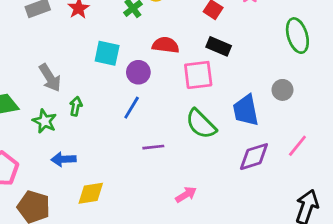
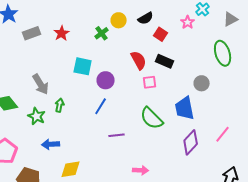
red semicircle: (166, 45) -> (139, 60), moved, turned 54
pink square: (198, 75) -> (150, 82), size x0.6
gray circle: (282, 90) -> (202, 83), moved
purple diamond: (254, 157) -> (191, 142), turned -30
pink arrow: (186, 195) -> (141, 170), turned 35

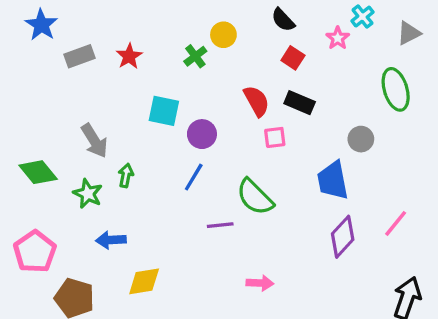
black semicircle: (146, 18) -> (283, 20), moved, turned 77
green semicircle: (152, 118) -> (255, 197), moved

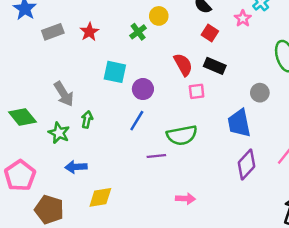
green semicircle: (255, 197) -> (182, 135), turned -56

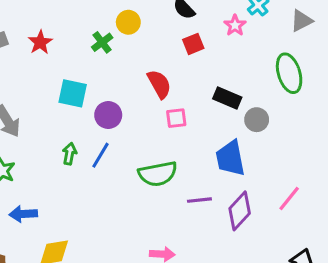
red square: (210, 33) -> (193, 44), turned 35
black rectangle: (215, 66) -> (227, 98), moved
green arrow: (87, 119) -> (70, 154), moved
purple line: (156, 156) -> (199, 200), moved

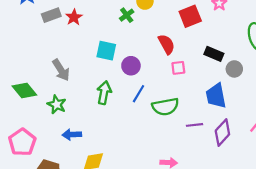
red star: (40, 42) -> (74, 17), moved
red square: (193, 44) -> (190, 16), size x1.5
green arrow: (70, 154) -> (104, 93), size x1.5
blue line: (100, 155) -> (138, 94), moved

